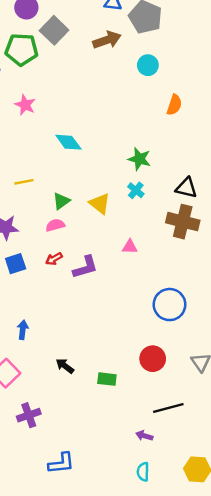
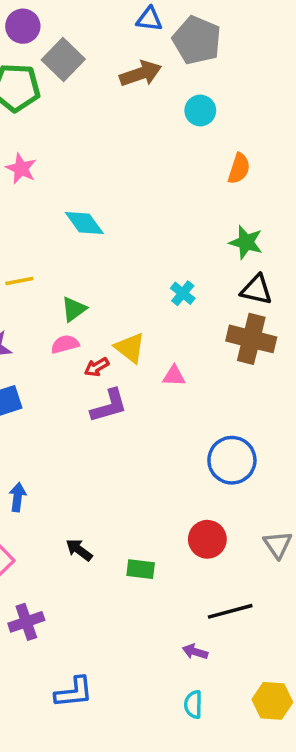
green star: (139, 159) -> (246, 242), moved
yellow triangle: (100, 203) -> (130, 348), moved
red arrow: (54, 259) -> (97, 367), moved

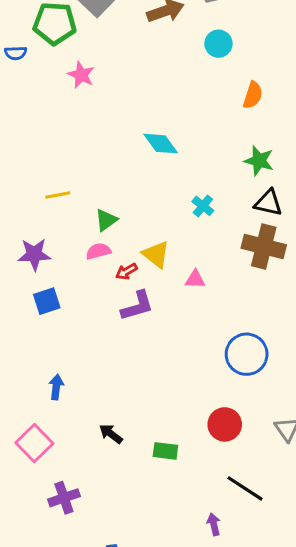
pink star: (21, 169) -> (81, 75), moved
cyan diamond: (84, 223) -> (161, 144), moved
black line: (230, 611) -> (245, 488), turned 48
purple arrow: (195, 652) -> (214, 524), turned 60

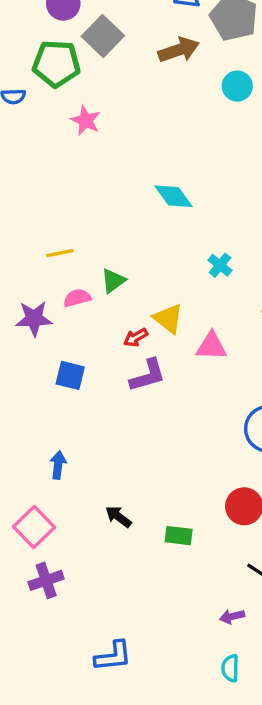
pink semicircle: (98, 251) -> (77, 298), moved
pink triangle: (195, 279) -> (211, 346), size x1.4
blue square: (47, 301) -> (70, 375), moved, turned 32
purple cross: (64, 498) -> (46, 580), moved
purple arrow: (214, 524) -> (232, 617), turned -90

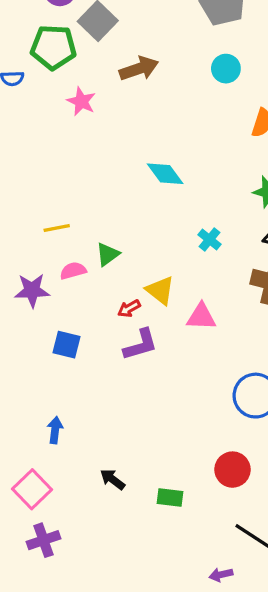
brown arrow: (179, 50) -> (139, 69), moved

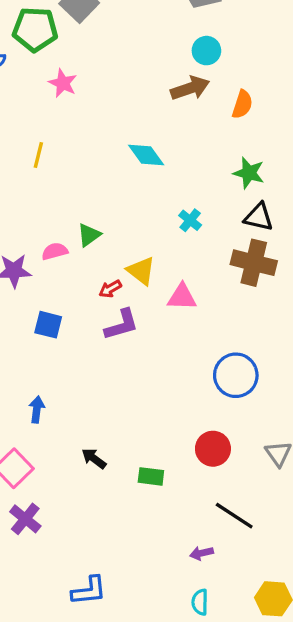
brown arrow: (139, 69) -> (190, 88), moved
yellow line: (57, 228) -> (38, 155), moved, turned -65
purple cross: (44, 540) -> (25, 519), turned -32

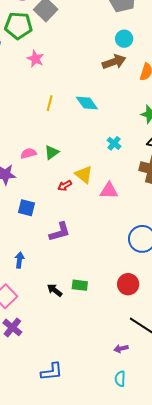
yellow line: (38, 155) -> (50, 103), moved
pink semicircle: (55, 251) -> (28, 153), moved
purple L-shape: (122, 325) -> (60, 232), moved
green rectangle: (151, 476) -> (80, 285), moved

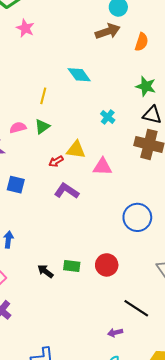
yellow line: (50, 103) -> (43, 96), moved
yellow triangle: (84, 175) -> (76, 150), turned -30
purple L-shape: (60, 232) -> (67, 191), moved, turned -130
red circle: (128, 284) -> (107, 265), moved

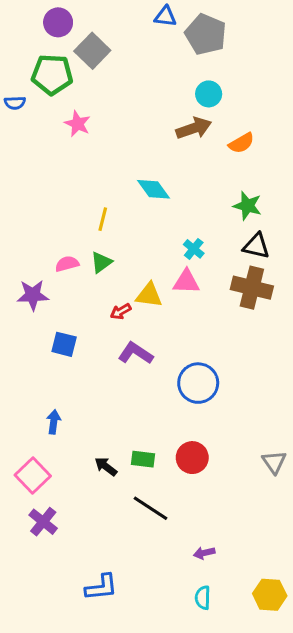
orange semicircle: (142, 42) -> (241, 143), turned 42
pink triangle: (102, 167) -> (186, 282), moved
blue circle: (137, 217) -> (198, 383), moved
black line: (136, 308) -> (150, 508), moved

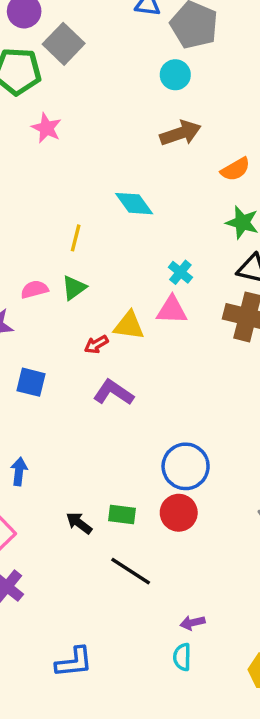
cyan circle: (209, 94) -> (175, 75), moved
orange semicircle: (241, 143) -> (235, 169), moved
blue circle: (198, 383) -> (186, 466), moved
cyan semicircle: (203, 598) -> (182, 657), moved

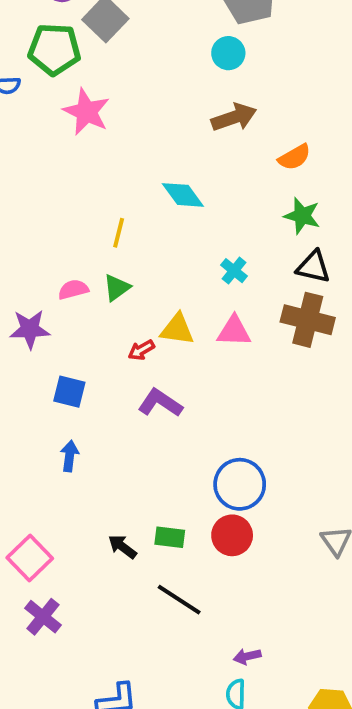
pink star: (46, 128) -> (86, 112), size x1.4
pink triangle: (172, 310) -> (234, 331), moved
blue arrow: (19, 472) -> (69, 456), moved

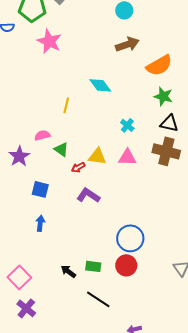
orange semicircle: (294, 157) -> (159, 65), size x1.5
green triangle: (117, 288) -> (61, 149), moved, turned -49
purple star: (30, 329) -> (19, 156), turned -30

